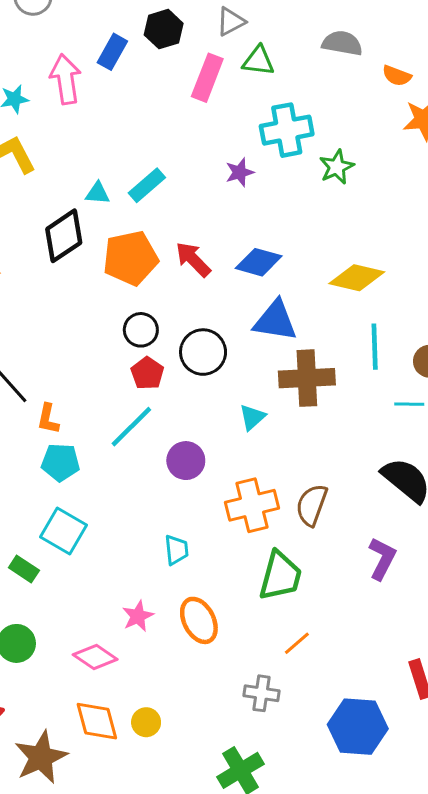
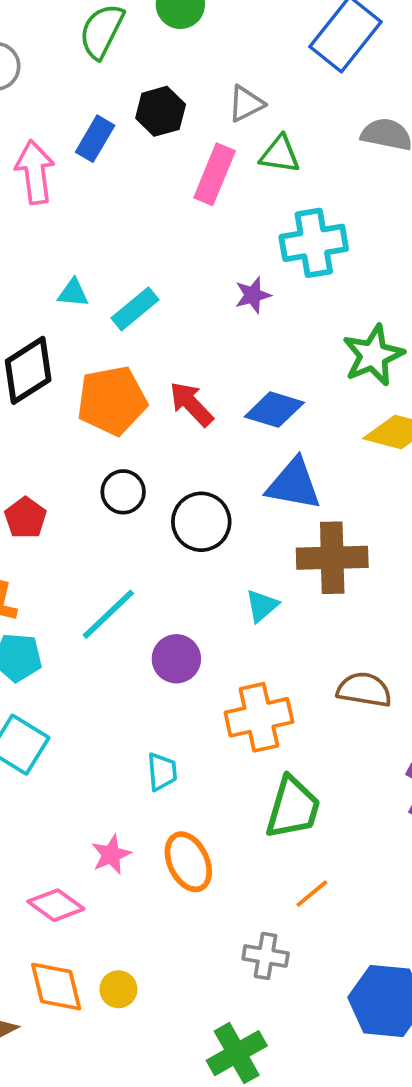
green star: (337, 167) -> (373, 355), moved, size x1.4
cyan triangle: (97, 193) -> (73, 293), moved
red pentagon: (147, 373) -> (25, 518), moved
brown semicircle: (312, 505) -> (364, 690), moved, turned 78

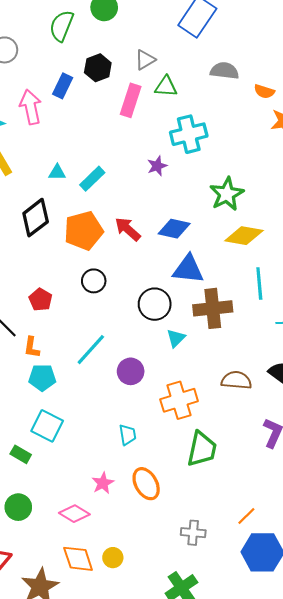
black circle: (201, 522) -> (155, 304), moved
orange line: (312, 894) -> (246, 516), moved

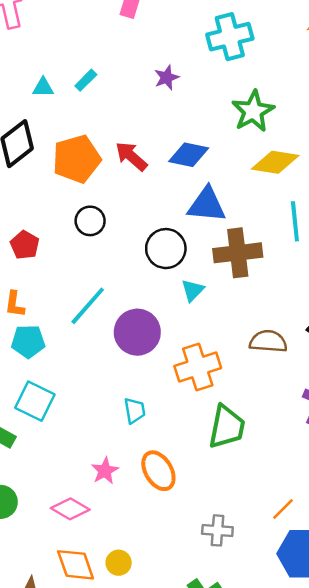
cyan cross: (189, 134) -> (230, 37), moved
cyan rectangle: (92, 179) -> (86, 80), moved, size x0.7
purple circle: (131, 371) -> (137, 332), size x1.4

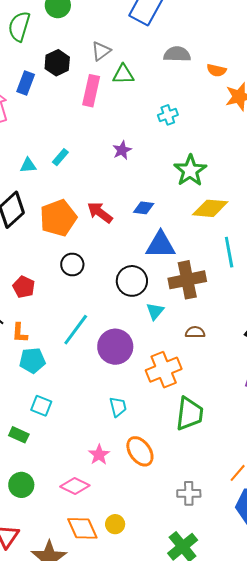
cyan cross: (230, 37) -> (168, 115), size x0.6
blue diamond: (189, 155) -> (144, 208), size x0.7
brown semicircle: (268, 341) -> (195, 332), moved, size x0.7
cyan square: (35, 401) -> (41, 406), size x0.7

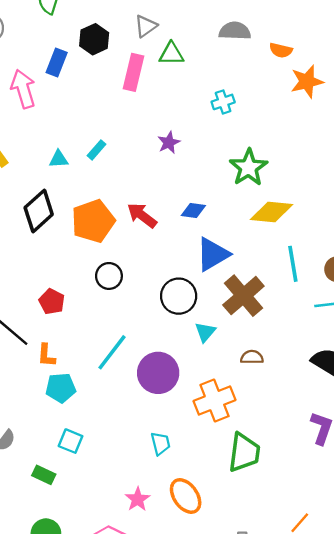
blue triangle: (161, 245) -> (213, 254), turned -32
brown cross: (187, 280) -> (243, 296), turned -30

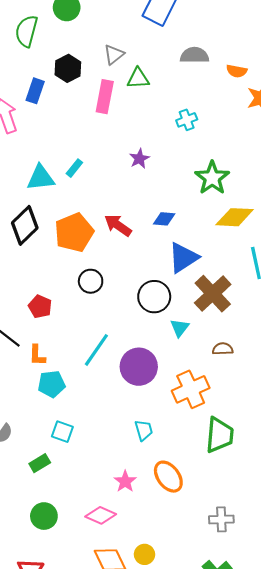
cyan triangle: (59, 159) -> (41, 178), size x1.6
green rectangle: (44, 475) -> (40, 463), turned -54

